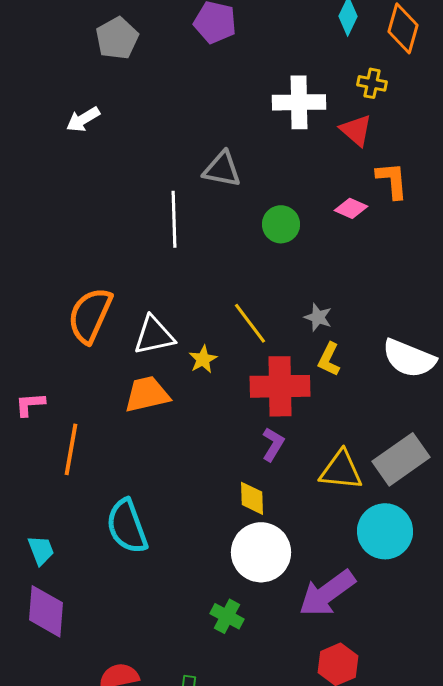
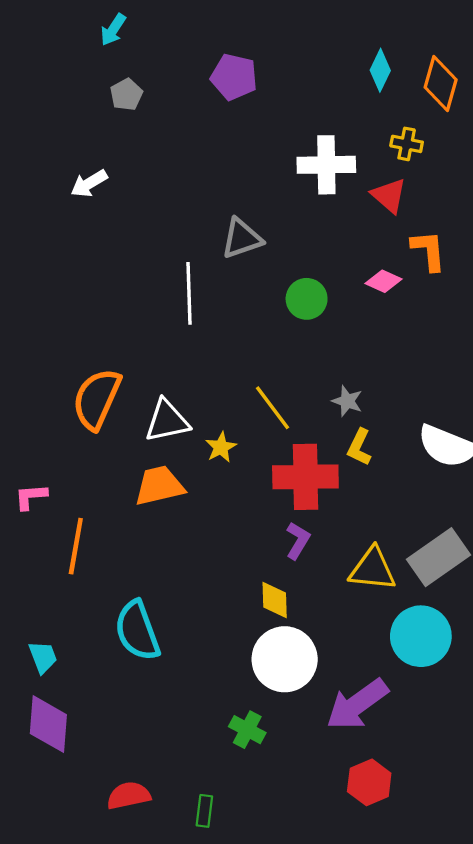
gray pentagon: (117, 38) -> (126, 94), size x0.7
gray triangle: (222, 169) -> (242, 238), turned -30

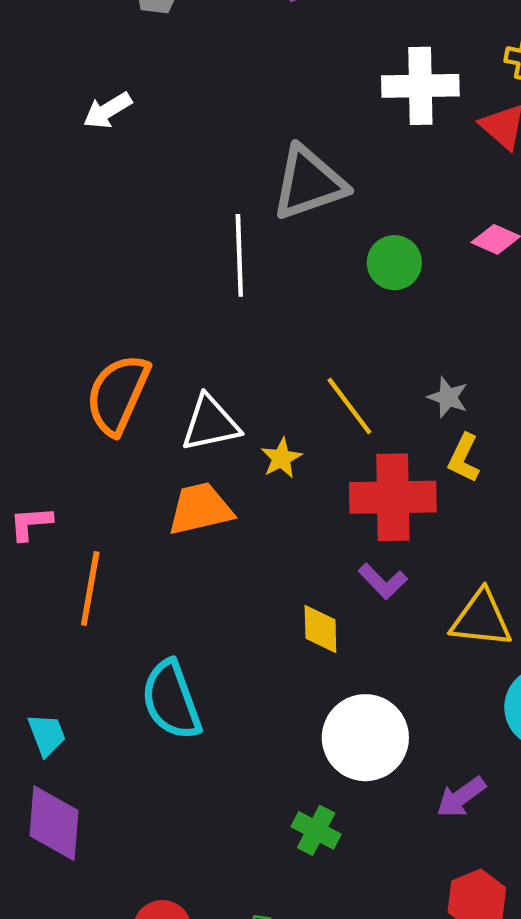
gray triangle: (242, 238) -> (309, 183), size x1.4
purple L-shape: (298, 541) -> (383, 581), turned 105
yellow diamond: (275, 600) -> (320, 629), moved
purple arrow: (357, 704) -> (461, 797), size x0.6

